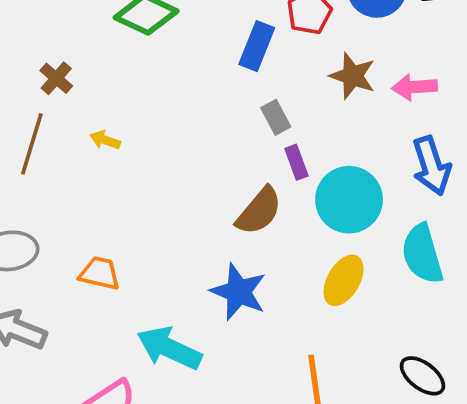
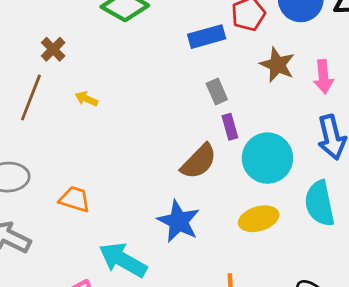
blue rectangle: (257, 46) -> (207, 37), turned 48
pink arrow: (414, 87) -> (323, 77), turned -96
yellow ellipse: (344, 280) -> (259, 219), turned 39

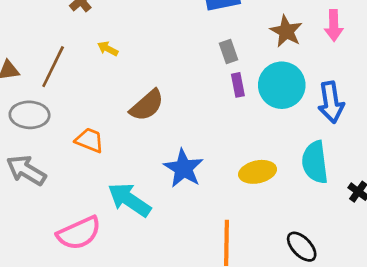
pink arrow: (323, 77) -> (334, 25), moved
brown line: (31, 98) -> (53, 67), moved
cyan circle: (267, 158) -> (282, 85), moved
brown semicircle: (199, 161) -> (147, 105), moved

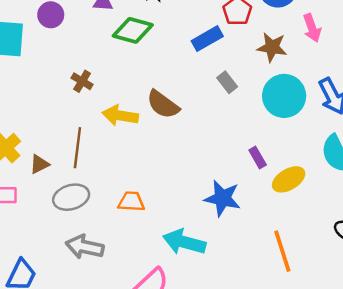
yellow arrow: (108, 49) -> (120, 116), size x1.8
purple rectangle: (238, 85) -> (258, 158), moved
brown semicircle: (147, 105) -> (163, 104), moved, turned 96

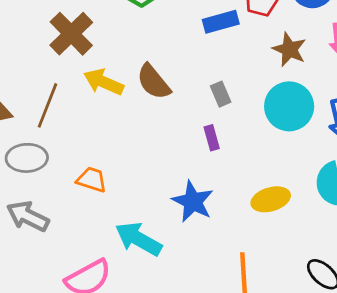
brown cross: (82, 81) -> (71, 34), size x1.8
gray rectangle: (227, 82) -> (221, 94), moved
purple rectangle: (258, 158) -> (212, 138), moved

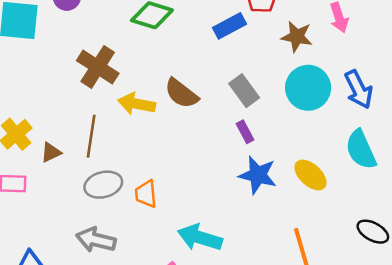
gray rectangle: (221, 94) -> (244, 91), size x1.4
gray ellipse: (27, 158) -> (103, 185), moved
orange trapezoid: (92, 180) -> (146, 194), turned -100
yellow ellipse: (271, 199) -> (310, 175), turned 72
blue star: (193, 202) -> (258, 175), moved

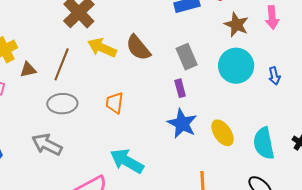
blue arrow: (359, 89) -> (274, 76), size x0.6
cyan semicircle: (361, 150) -> (264, 143), moved
orange trapezoid: (146, 194) -> (115, 103), moved

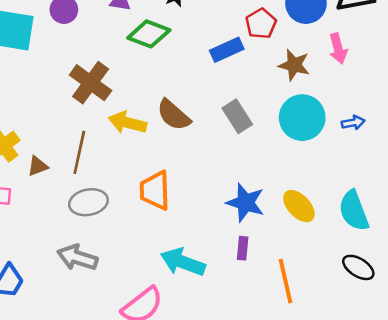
blue arrow: (274, 76) -> (353, 123), turned -78
purple rectangle: (180, 88) -> (243, 248), moved, turned 30
orange trapezoid: (115, 103) -> (155, 190), size x1.4

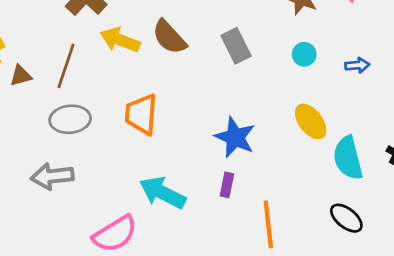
cyan circle: (302, 118) -> (304, 54), size x0.5
yellow ellipse: (299, 206) -> (311, 121), moved
gray arrow: (77, 258) -> (52, 176), turned -30

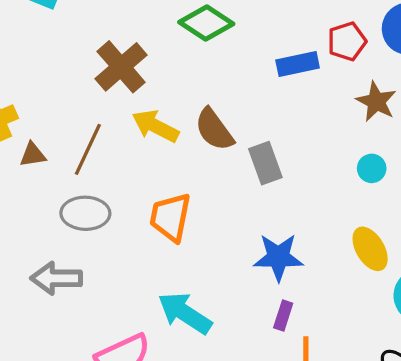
gray rectangle: (236, 46) -> (265, 163), moved
blue star: (235, 137) -> (278, 257), turned -30
purple rectangle: (227, 185) -> (283, 316), moved

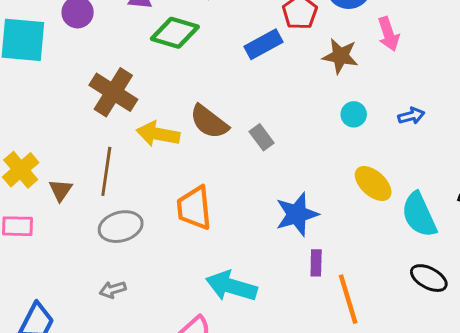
brown triangle: (33, 155) -> (61, 190), turned -30
gray rectangle: (265, 163) -> (262, 137), size x0.7
gray arrow: (56, 278) -> (113, 290), size x0.6

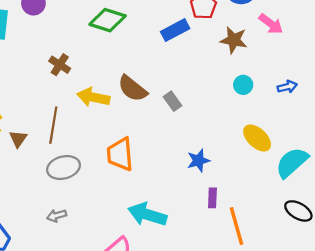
pink arrow: (388, 34) -> (271, 24), turned -35
brown cross: (113, 92) -> (60, 65), size x0.6
blue star: (297, 214) -> (198, 160), size x0.7
cyan semicircle: (419, 215) -> (292, 162), turned 72

